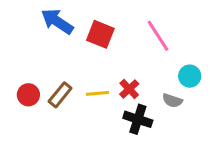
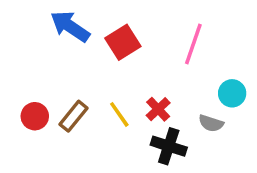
red square: (100, 34) -> (123, 42), turned 36
pink line: (158, 36) -> (193, 44), turned 52
yellow line: (98, 93) -> (119, 114), turned 60

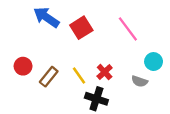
pink line: (193, 44) -> (128, 29), turned -56
red circle: (35, 116) -> (23, 66), moved
black cross: (169, 146) -> (96, 99), moved

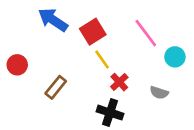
cyan circle: (154, 62) -> (175, 57), moved
red circle: (23, 66) -> (17, 65), moved
yellow line: (79, 75) -> (102, 60), moved

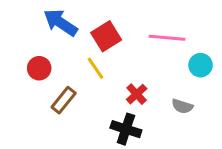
pink line: (146, 33) -> (167, 38), turned -48
yellow line: (102, 60) -> (95, 68), moved
red circle: (17, 65) -> (39, 68), moved

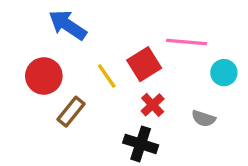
red square: (106, 36) -> (144, 64), moved
red circle: (39, 68) -> (44, 76), size x1.4

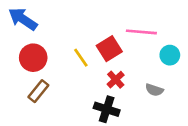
blue arrow: (68, 25) -> (23, 19), moved
brown rectangle: (71, 112) -> (38, 91), moved

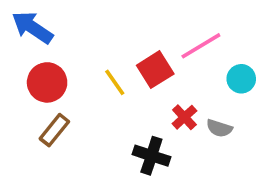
pink line: (141, 32) -> (201, 46), turned -36
red cross: (116, 80) -> (184, 117), moved

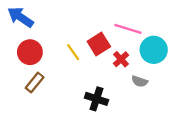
pink line: (201, 46) -> (128, 29), turned 48
cyan circle: (241, 79) -> (154, 50), size x1.5
red cross: (184, 117) -> (121, 59), moved

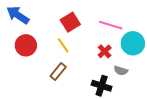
red square: (99, 44) -> (70, 22), moved
brown rectangle: (35, 83) -> (58, 72), moved
black cross: (96, 99) -> (102, 86), moved

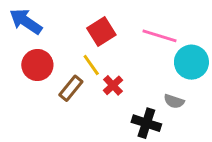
red cross: (105, 51) -> (113, 85), moved
brown rectangle: (58, 72) -> (71, 88), moved

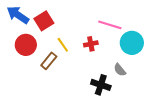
red square: (101, 32) -> (44, 21), moved
red cross: (113, 85) -> (91, 44), moved, turned 32
gray semicircle: (174, 101) -> (120, 70), turned 32

